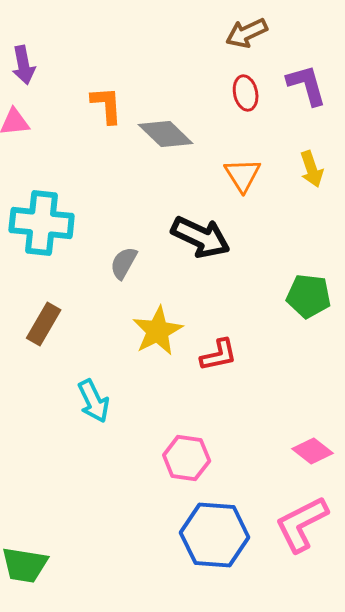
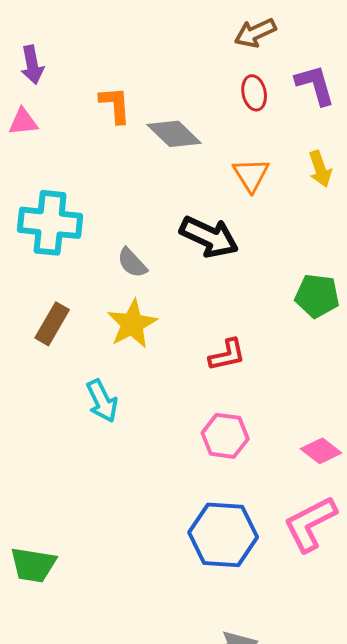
gray semicircle: (124, 263) -> (132, 263), turned -72
yellow star: (158, 331) -> (132, 324), moved
pink hexagon: (187, 458) -> (225, 436), moved

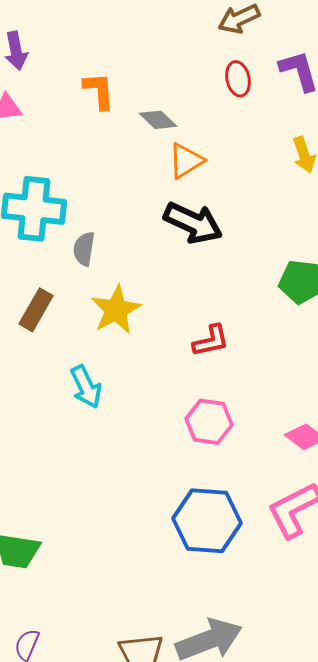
gray diamond: (174, 134) -> (158, 120), size x0.7
orange triangle: (251, 175) -> (186, 161), moved, turned 30
gray semicircle: (132, 263) -> (84, 249), moved, turned 52

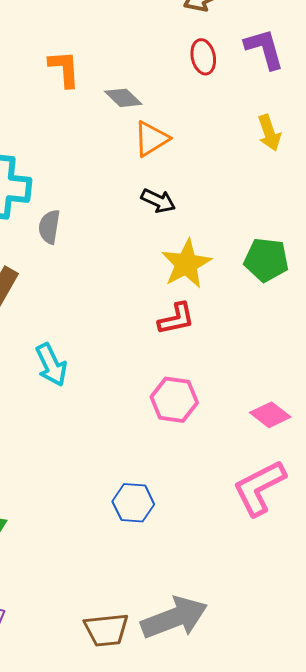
black arrow: (193, 223) -> (158, 201), size x0.6
yellow star: (116, 310) -> (186, 264), moved
blue hexagon: (207, 521) -> (133, 503), moved, size x0.6

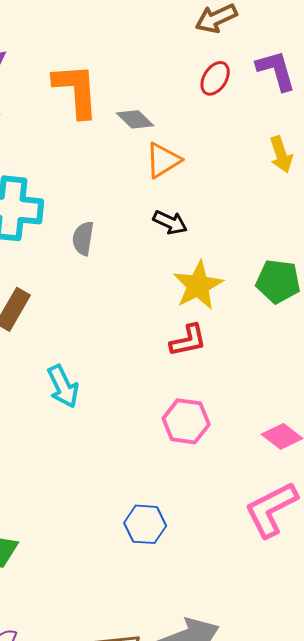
red ellipse: (203, 57) -> (215, 78), turned 44
orange L-shape: (64, 69) -> (76, 90), size x1.5
gray semicircle: (49, 227) -> (83, 238), moved

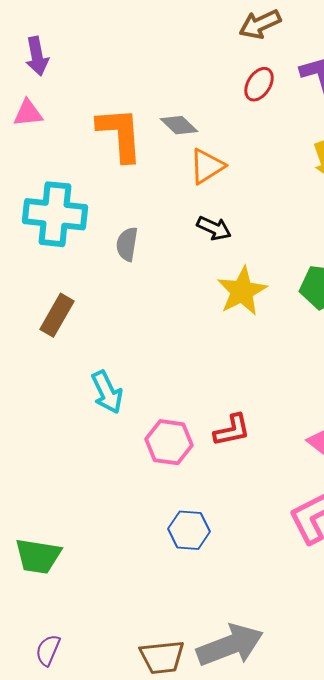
orange L-shape: (76, 90) -> (120, 134), moved
red L-shape: (188, 340) -> (232, 430), moved
pink hexagon: (186, 421) -> (169, 442), moved

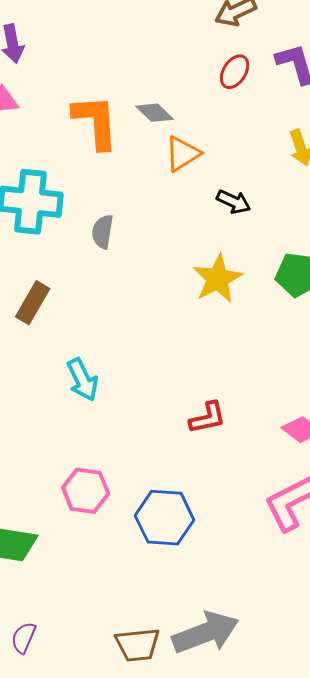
black arrow: (214, 228) -> (234, 202), moved
pink hexagon: (169, 442) -> (86, 491), moved
blue hexagon: (189, 530) -> (165, 518), size x1.4

